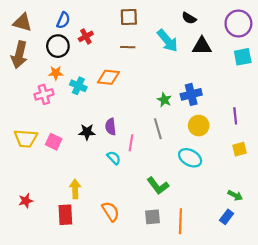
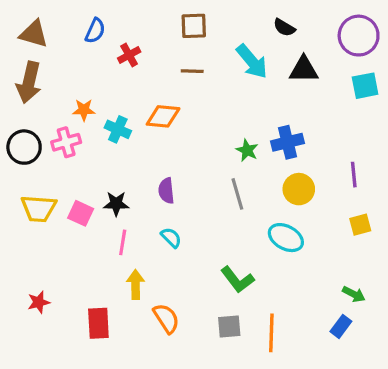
black circle: (58, 46) -> (24, 147), moved
black star: (87, 132) -> (116, 204), moved
pink line: (131, 143) -> (123, 242), moved
yellow arrow: (75, 189) -> (136, 284), moved

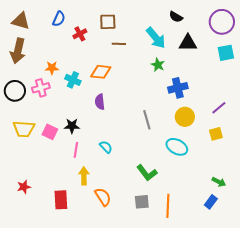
brown square: (194, 26) -> (108, 22), moved
green star: (247, 150) -> (158, 65), moved
purple line: (354, 175) -> (219, 108), turned 56
purple semicircle: (166, 191) -> (100, 102), moved
yellow square: (360, 225) -> (216, 134), moved

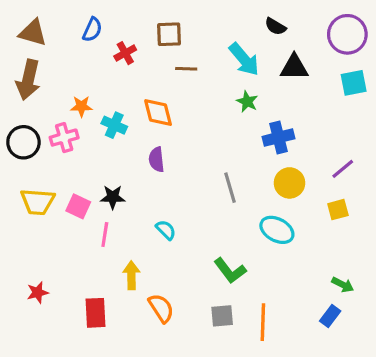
orange diamond: (101, 72) -> (158, 113), turned 70
pink line: (76, 150) -> (105, 235), moved

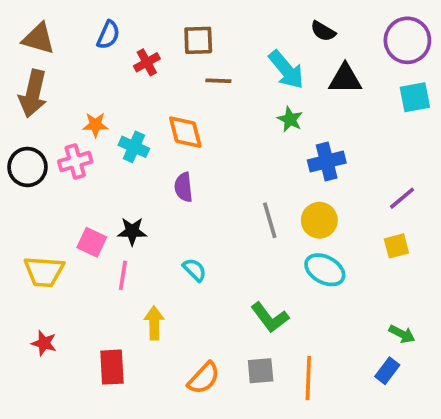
yellow circle: (289, 183) -> (319, 220), moved
yellow trapezoid: (38, 202) -> (44, 272), moved
red star: (38, 292) -> (44, 343), turned 30
orange semicircle: (161, 308) -> (204, 378), moved, turned 76

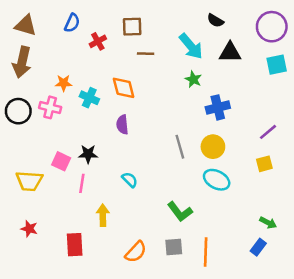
pink cross: (75, 161) -> (50, 107), turned 30

